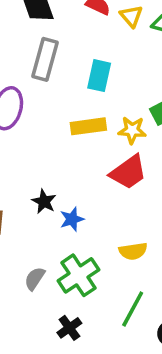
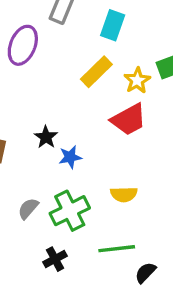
yellow rectangle: (88, 126) -> (96, 72), turned -44
yellow star: (132, 130) -> (137, 80), turned 30
green line: (133, 309) -> (117, 249), turned 48

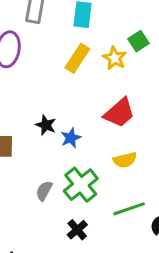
red trapezoid: (129, 120) -> (119, 113), moved

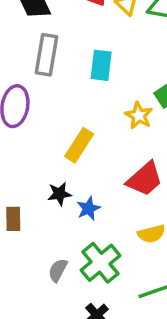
yellow rectangle: (77, 58) -> (79, 145), moved
black star: (46, 125) -> (59, 194), turned -30

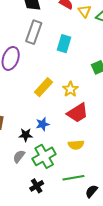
yellow star: (139, 115) -> (70, 89), moved
black star: (59, 194) -> (26, 135), moved

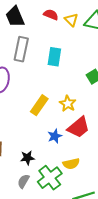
blue star: (43, 124) -> (55, 136), moved
yellow semicircle: (76, 145) -> (71, 164), moved

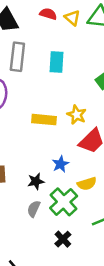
yellow rectangle: (39, 105) -> (44, 120), turned 66
blue star: (55, 136) -> (60, 164), moved

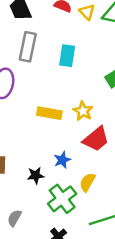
yellow semicircle: (87, 184) -> (87, 182), turned 132
gray semicircle: (34, 209) -> (14, 218), moved

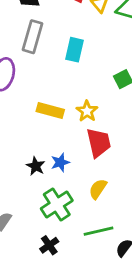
red trapezoid: (96, 139) -> (99, 143), turned -68
black star: (36, 175) -> (36, 166), moved, turned 30
yellow semicircle: (87, 182) -> (98, 189), moved

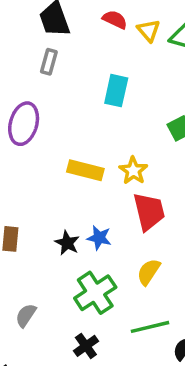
gray rectangle: (32, 37) -> (49, 62), moved, size x0.6
blue star: (60, 162) -> (99, 238), turned 30

